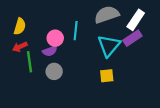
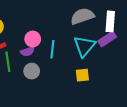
white rectangle: (136, 20) -> (110, 21), turned -30
cyan line: (76, 31) -> (52, 49), moved

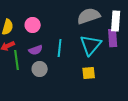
pink circle: (33, 39) -> (33, 25), moved
purple rectangle: (107, 39) -> (113, 38), turned -60

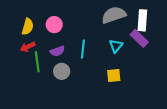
purple rectangle: (113, 38) -> (139, 38), turned -42
cyan triangle: (91, 45) -> (116, 46), size x0.6

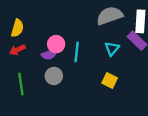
pink circle: (54, 25) -> (56, 44), moved
green line: (37, 62) -> (21, 84), moved
yellow square: (114, 76) -> (110, 81), turned 32

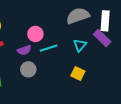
pink circle: (56, 44) -> (35, 34), moved
cyan line: (77, 52) -> (49, 48), turned 66

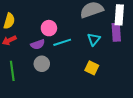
purple rectangle: (102, 38) -> (116, 32), turned 42

